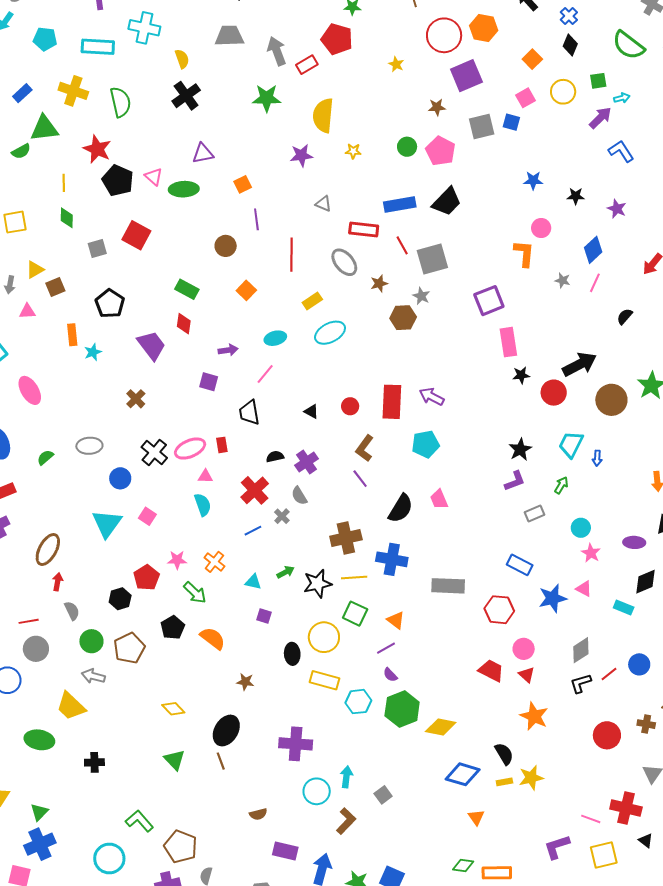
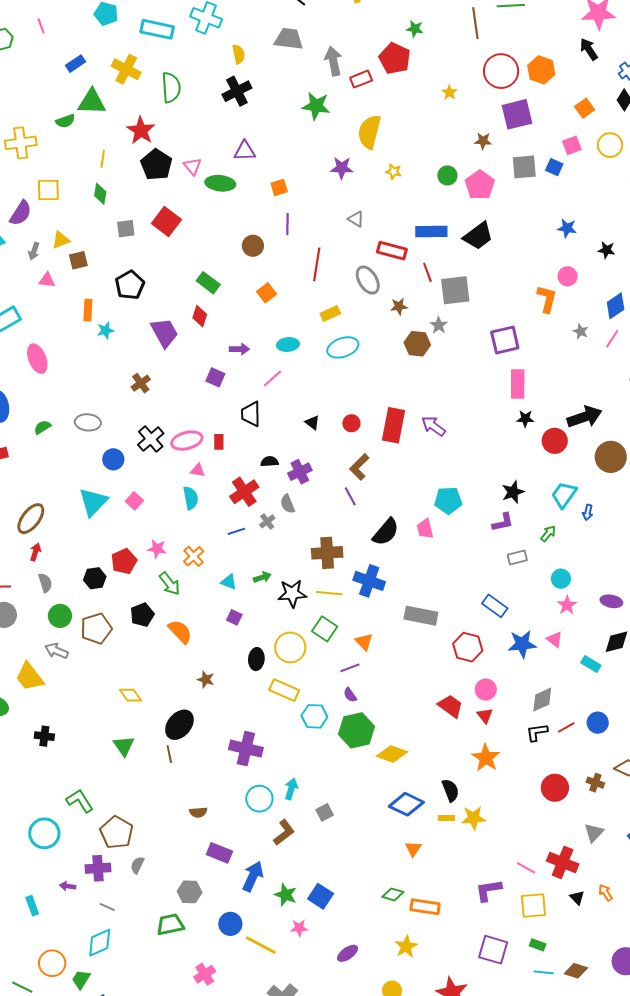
cyan pentagon: (425, 444) -> (448, 500), moved

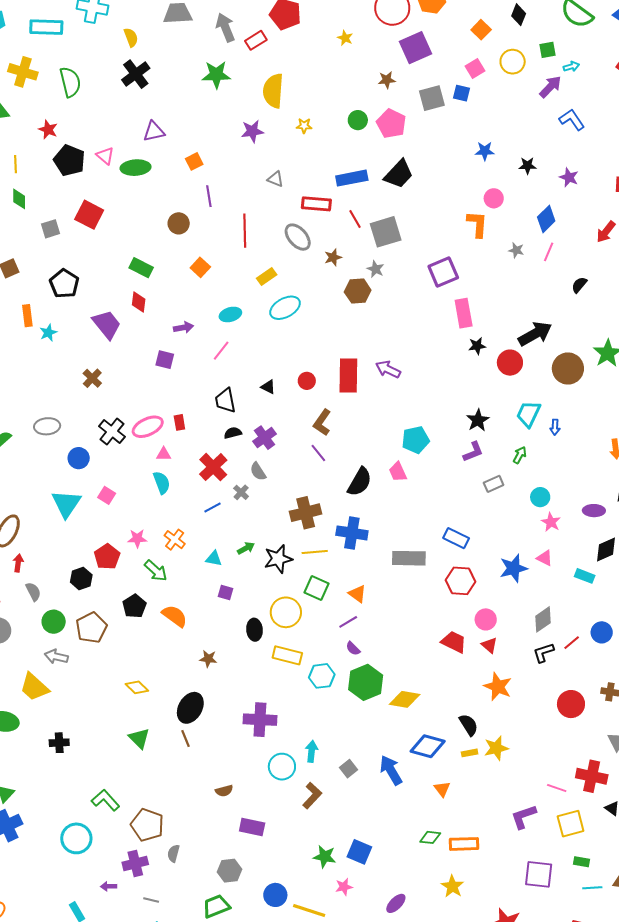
red star: (141, 130) -> (48, 130), size x0.7
black trapezoid: (251, 414) -> (225, 400), moved
blue rectangle: (495, 606) -> (456, 538), moved
blue arrow: (253, 876) -> (391, 770), moved, turned -44

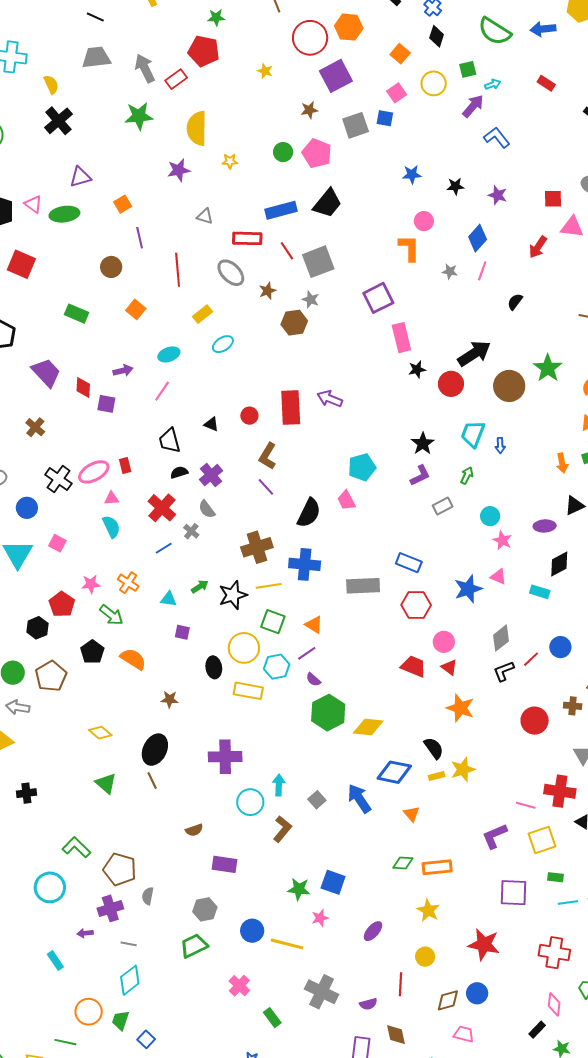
red diamond: (139, 302) -> (83, 387), moved
cyan ellipse: (285, 308) -> (223, 344), size x0.7
cyan hexagon: (322, 676) -> (277, 667), moved

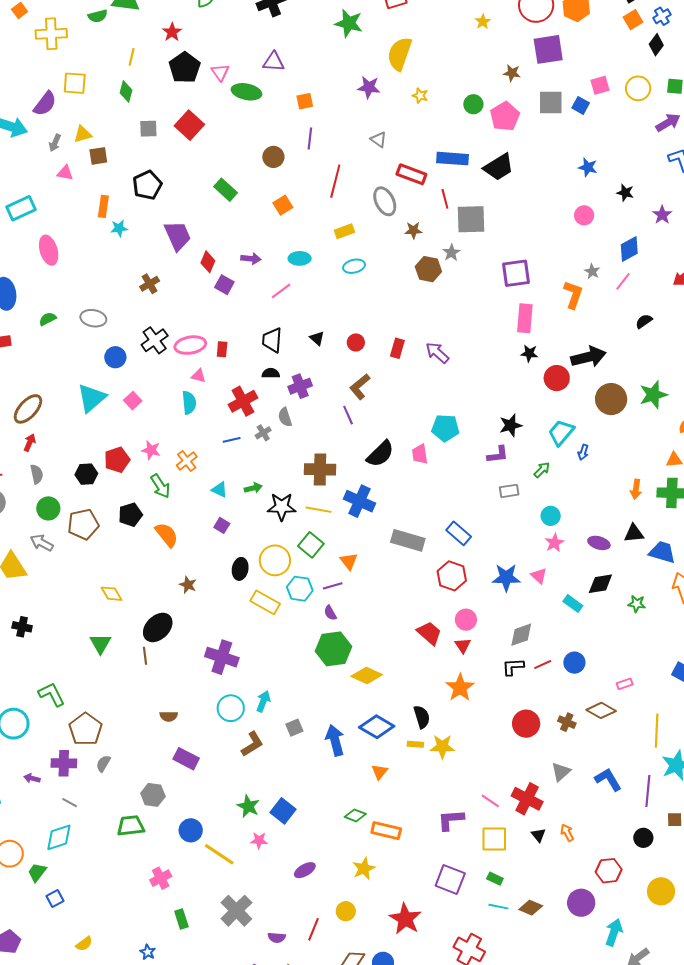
orange square: (400, 54) -> (633, 20), moved
orange L-shape: (409, 248) -> (573, 295), moved
red rectangle: (291, 407) -> (397, 348), size x0.6

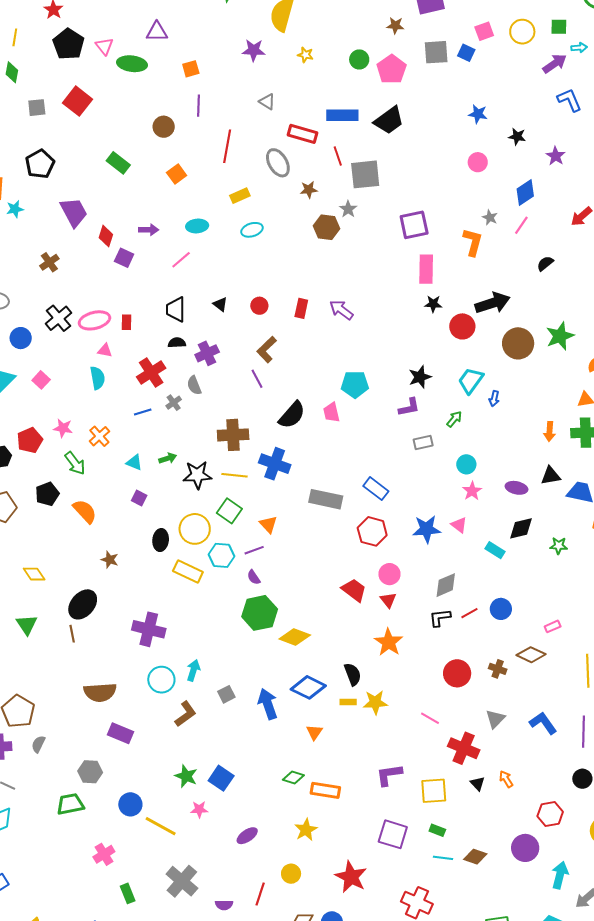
brown semicircle: (169, 716) -> (100, 692), size x1.8
pink line: (490, 801) -> (430, 718), moved

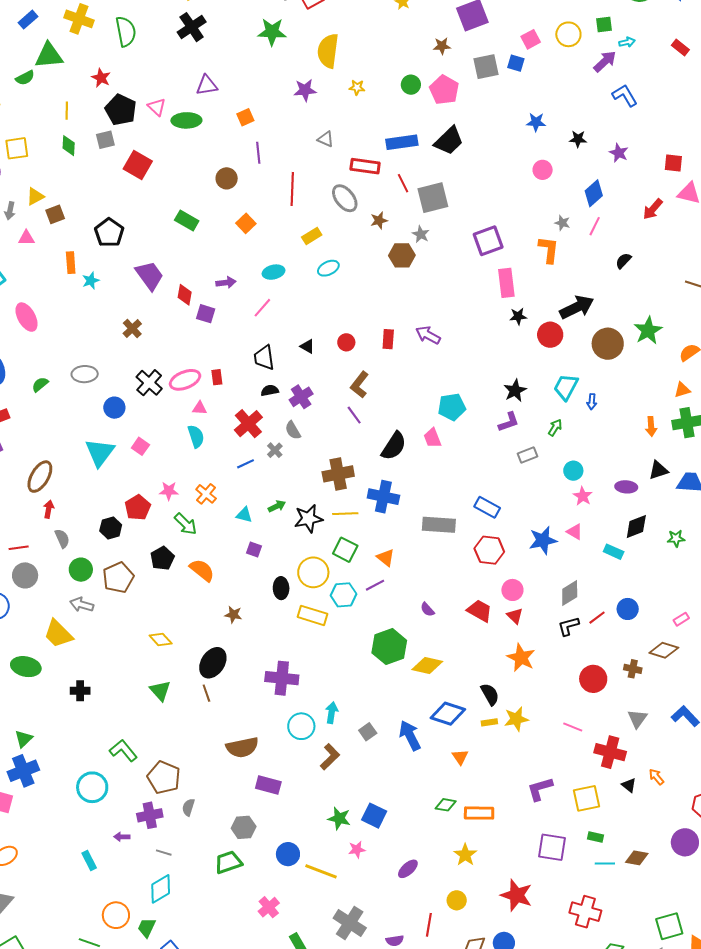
gray square: (37, 108) -> (105, 140), moved
purple semicircle: (254, 577) -> (427, 609), moved

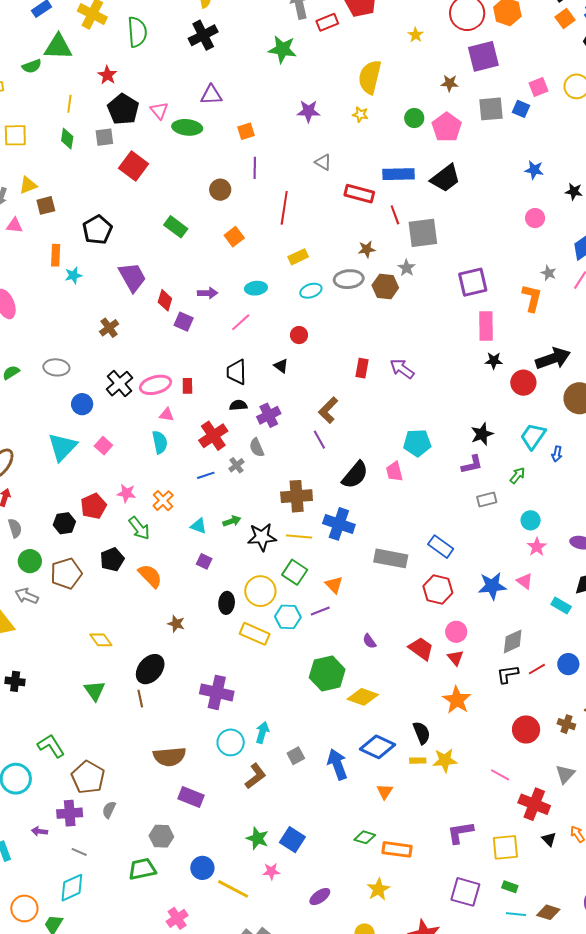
yellow semicircle: (328, 51) -> (370, 77), moved
gray ellipse: (345, 198) -> (349, 279), moved, turned -64
red circle: (346, 342) -> (299, 335), moved

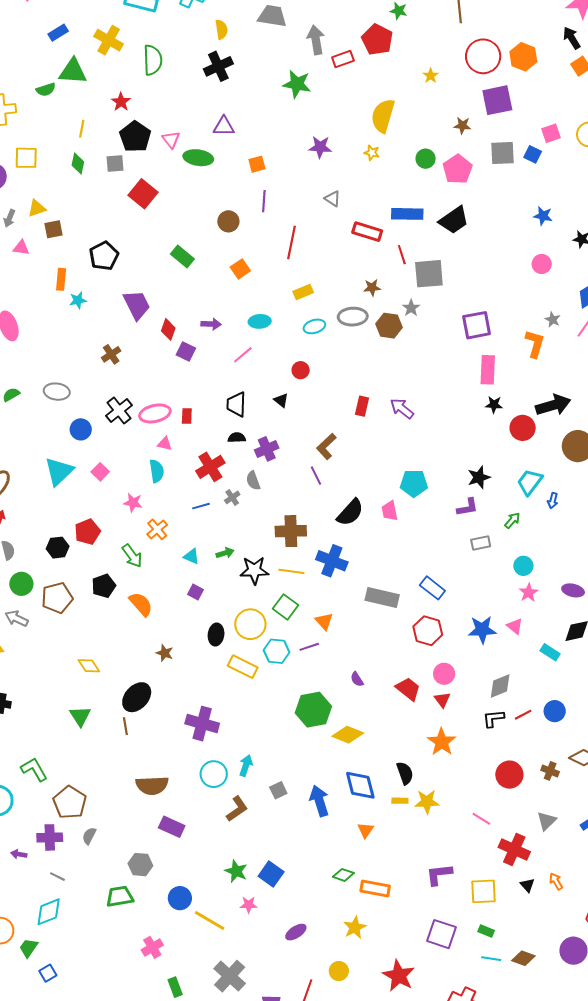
pink star: (126, 493) -> (133, 503), moved
blue diamond: (378, 747) -> (360, 785), turned 48

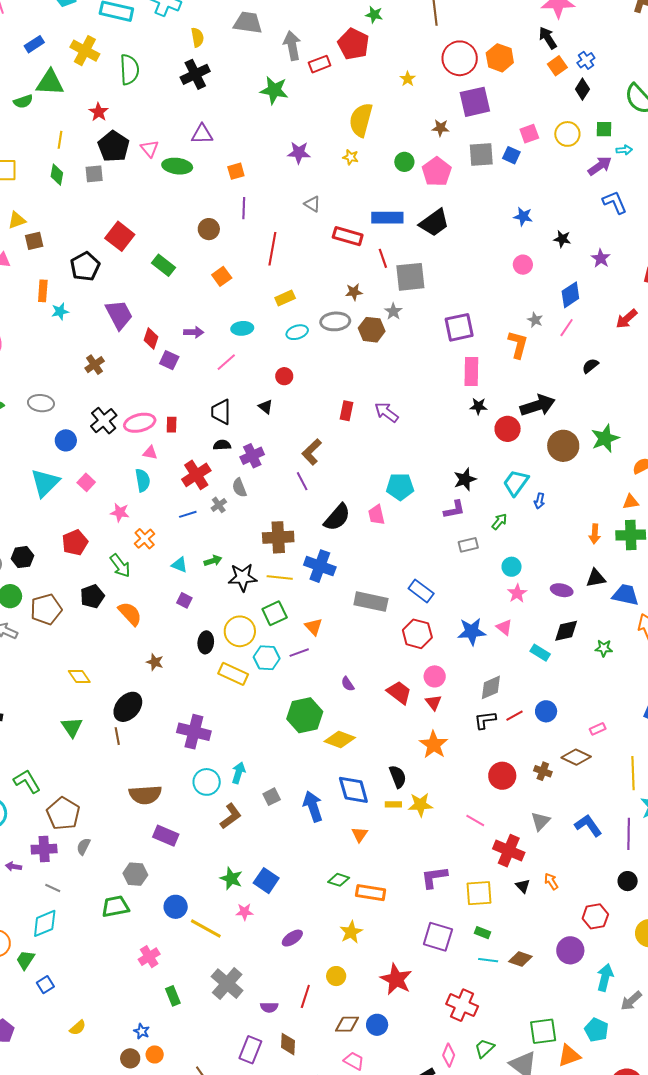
red square: (143, 194) -> (120, 236), moved
black hexagon: (58, 548) -> (22, 557), moved
green square: (285, 607) -> (275, 613), turned 30

